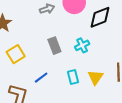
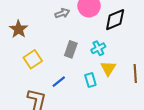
gray rectangle: (54, 46) -> (71, 49), turned 42
yellow triangle: (95, 77) -> (108, 68), moved

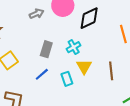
blue line: (59, 82) -> (42, 74), moved

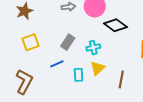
black diamond: (89, 18) -> (115, 25), turned 45

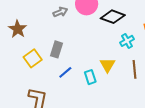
gray rectangle: (68, 42) -> (57, 49), moved
cyan cross: (93, 48) -> (127, 41), moved

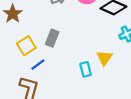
blue line: (65, 72) -> (38, 65), moved

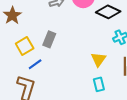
cyan rectangle: (86, 69) -> (99, 84), moved

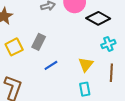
blue line: (35, 64) -> (51, 65), moved

